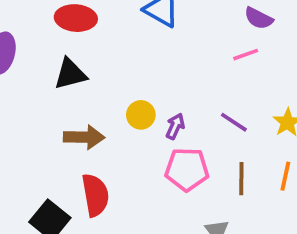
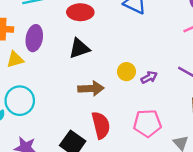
purple arrow: (175, 126) -> (149, 77), turned 42
pink pentagon: (187, 169) -> (147, 123), moved

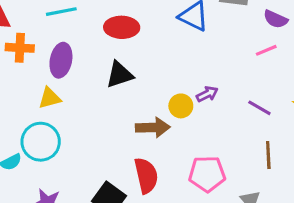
yellow triangle: (15, 59) -> (50, 98), moved
purple arrow: (149, 77) -> (207, 94), moved
brown arrow: (91, 88) -> (153, 127), moved

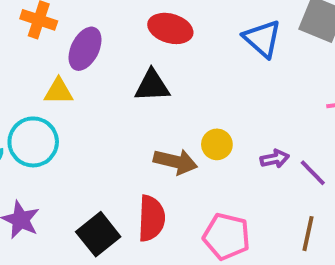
purple arrow: (207, 94) -> (275, 159), moved

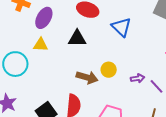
blue triangle: (262, 39) -> (121, 27), moved
yellow triangle: (59, 91) -> (41, 45), moved

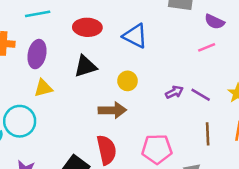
yellow circle: (109, 70) -> (128, 81), moved

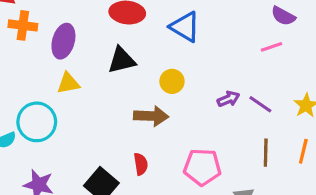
red semicircle: (107, 150) -> (141, 164), size x0.6

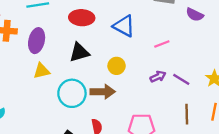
pink line: (272, 47) -> (162, 44), moved
cyan circle: (37, 122) -> (72, 93), moved

